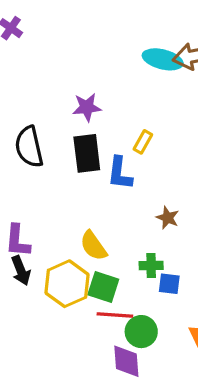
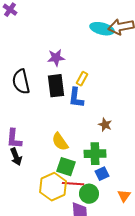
yellow rectangle: (143, 142) -> (82, 79), moved
green cross: (151, 266) -> (95, 154), size x1.5
yellow hexagon: (67, 284) -> (53, 187), moved
blue square: (169, 284) -> (102, 174), moved, turned -32

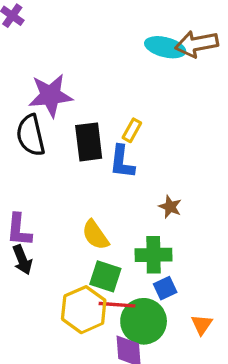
purple star: (56, 58) -> (51, 95), moved, size x1.5
green circle: (89, 194) -> (144, 321), size x1.4

